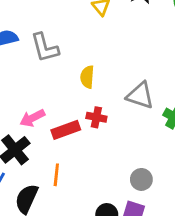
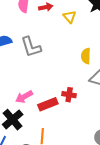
yellow semicircle: (87, 77) -> (86, 56), moved

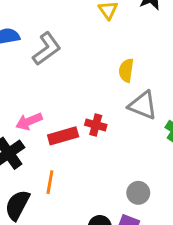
gray L-shape: (31, 47) -> (47, 49), turned -115

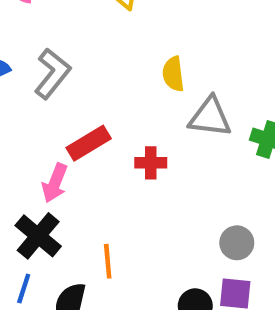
pink arrow: (29, 121) -> (55, 183), turned -30
red rectangle: (63, 136) -> (89, 143), moved

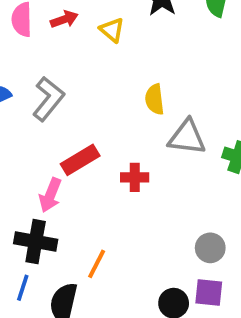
black cross: (38, 236) -> (36, 242), turned -30
orange line: (108, 261) -> (97, 264), turned 32

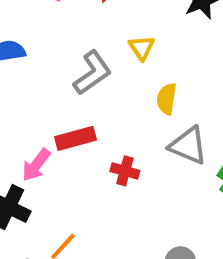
yellow triangle: (112, 30) -> (142, 48), moved
gray L-shape: (48, 99) -> (92, 73), moved

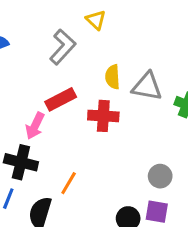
yellow semicircle: (167, 99) -> (113, 77), moved
red cross: (125, 171) -> (103, 116), size x1.4

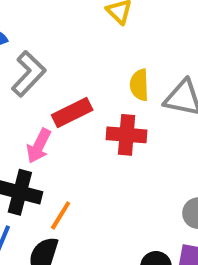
gray L-shape: (63, 47) -> (29, 74), moved
orange line: (69, 183) -> (61, 215), moved

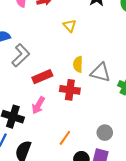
pink arrow: (39, 146) -> (38, 105), moved
orange line: (61, 215) -> (65, 138), moved

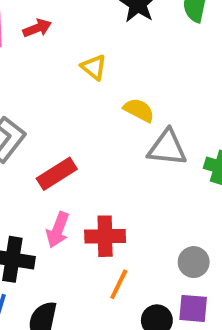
yellow semicircle: (78, 64) -> (139, 110), moved, turned 126
red cross: (70, 90) -> (105, 236), moved

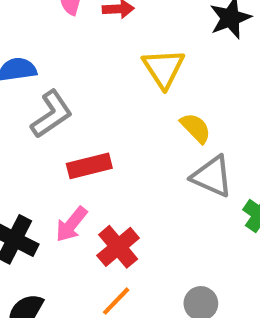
yellow triangle: (94, 67) -> (163, 68), size x1.5
red cross: (105, 236) -> (118, 247), turned 33

